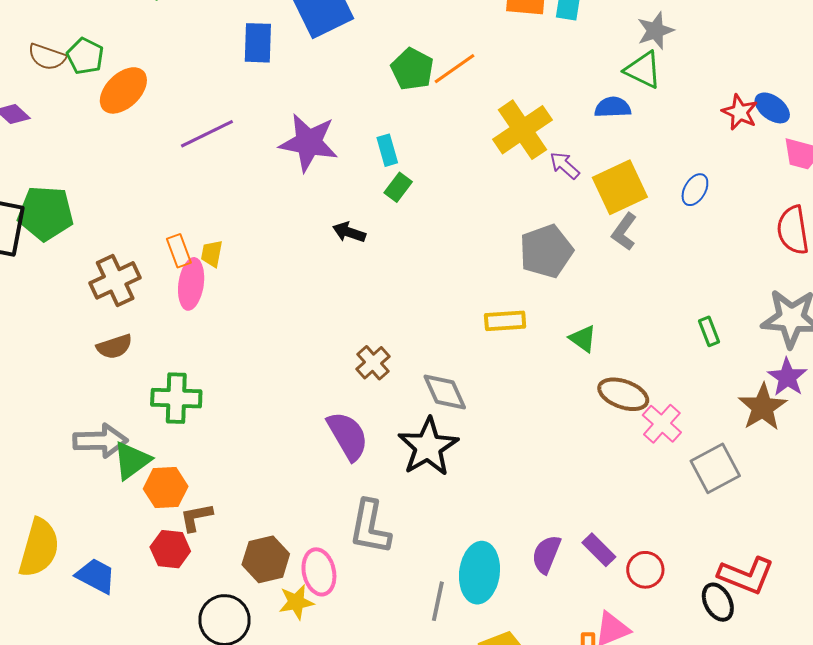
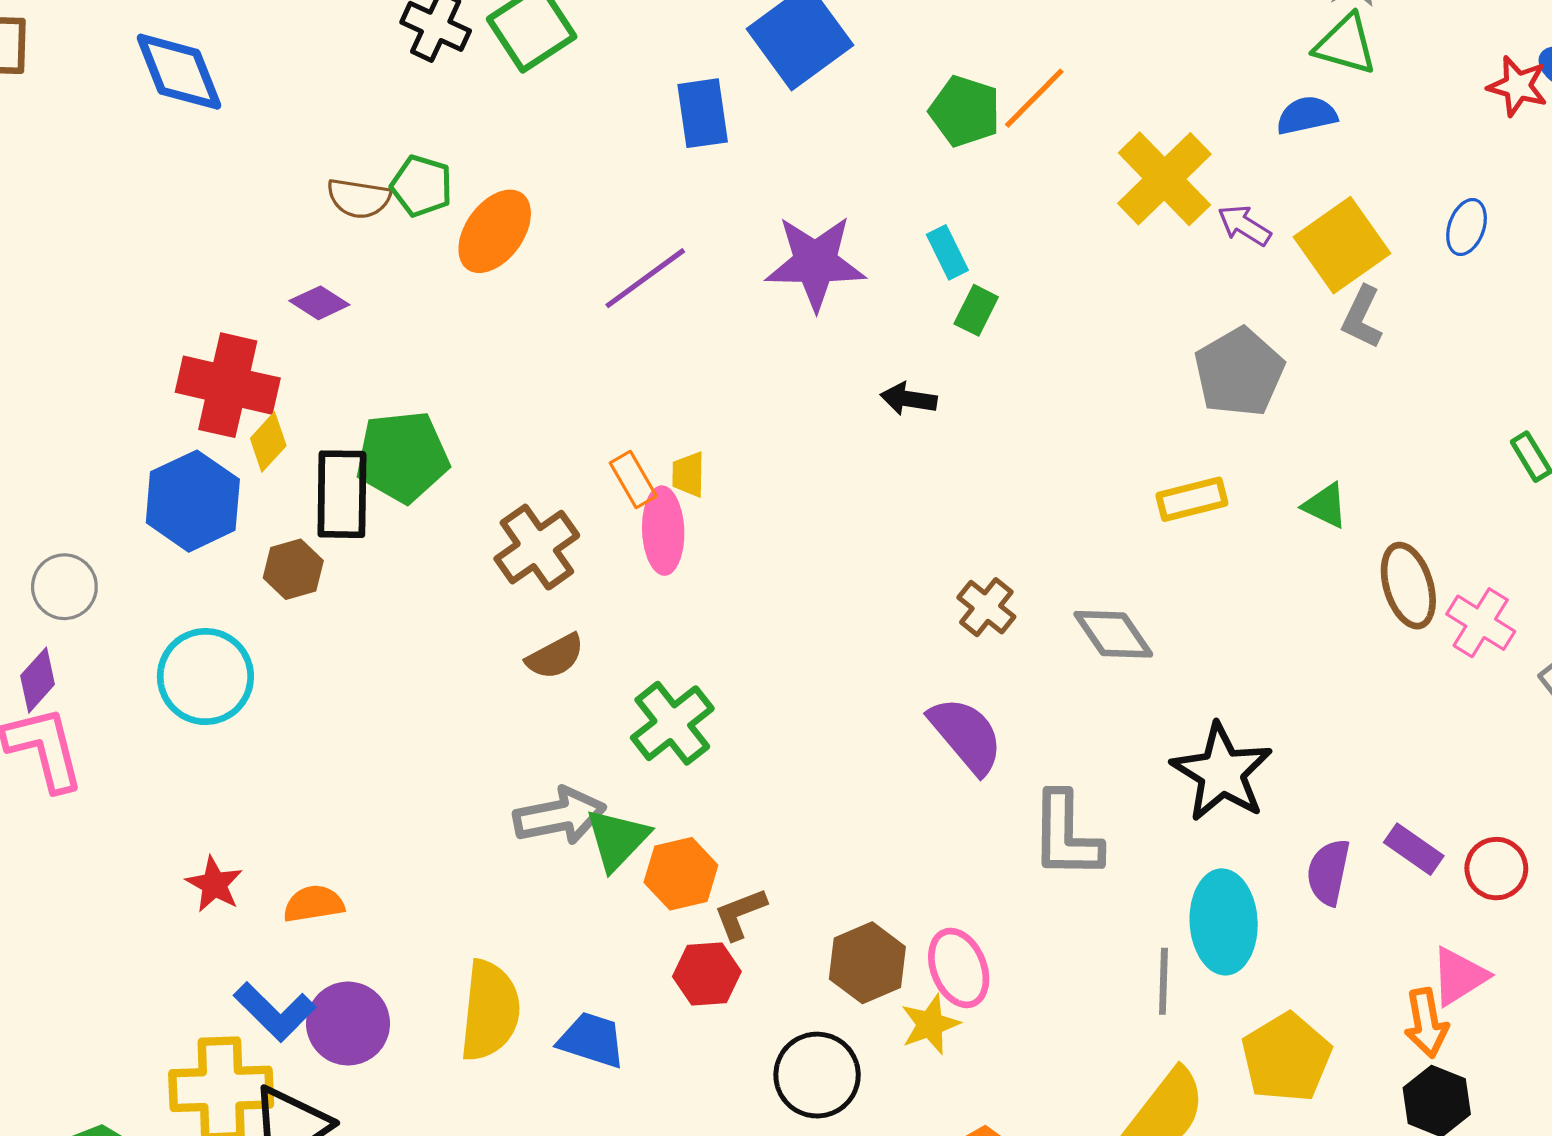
brown ellipse: (623, 394) -> (1408, 586), turned 63
green cross: (176, 398) -> (672, 723), turned -30
black star: (428, 447) -> (1222, 772), moved
gray L-shape: (370, 527) -> (1066, 835), moved

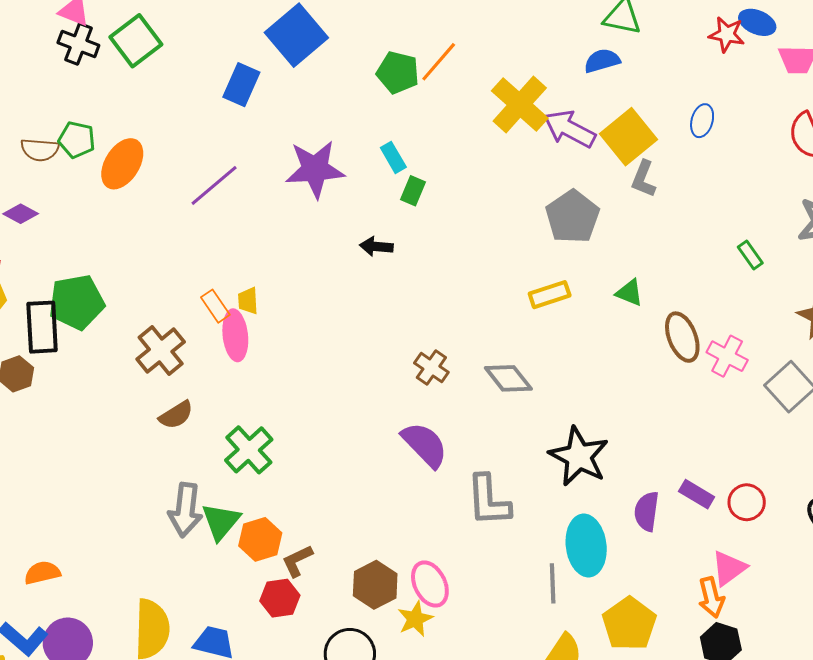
blue rectangle: (703, 113) -> (241, 85), turned 36
purple arrow: (1244, 225) -> (569, 129), size x1.6
gray arrow: (560, 816) -> (185, 510), turned 112

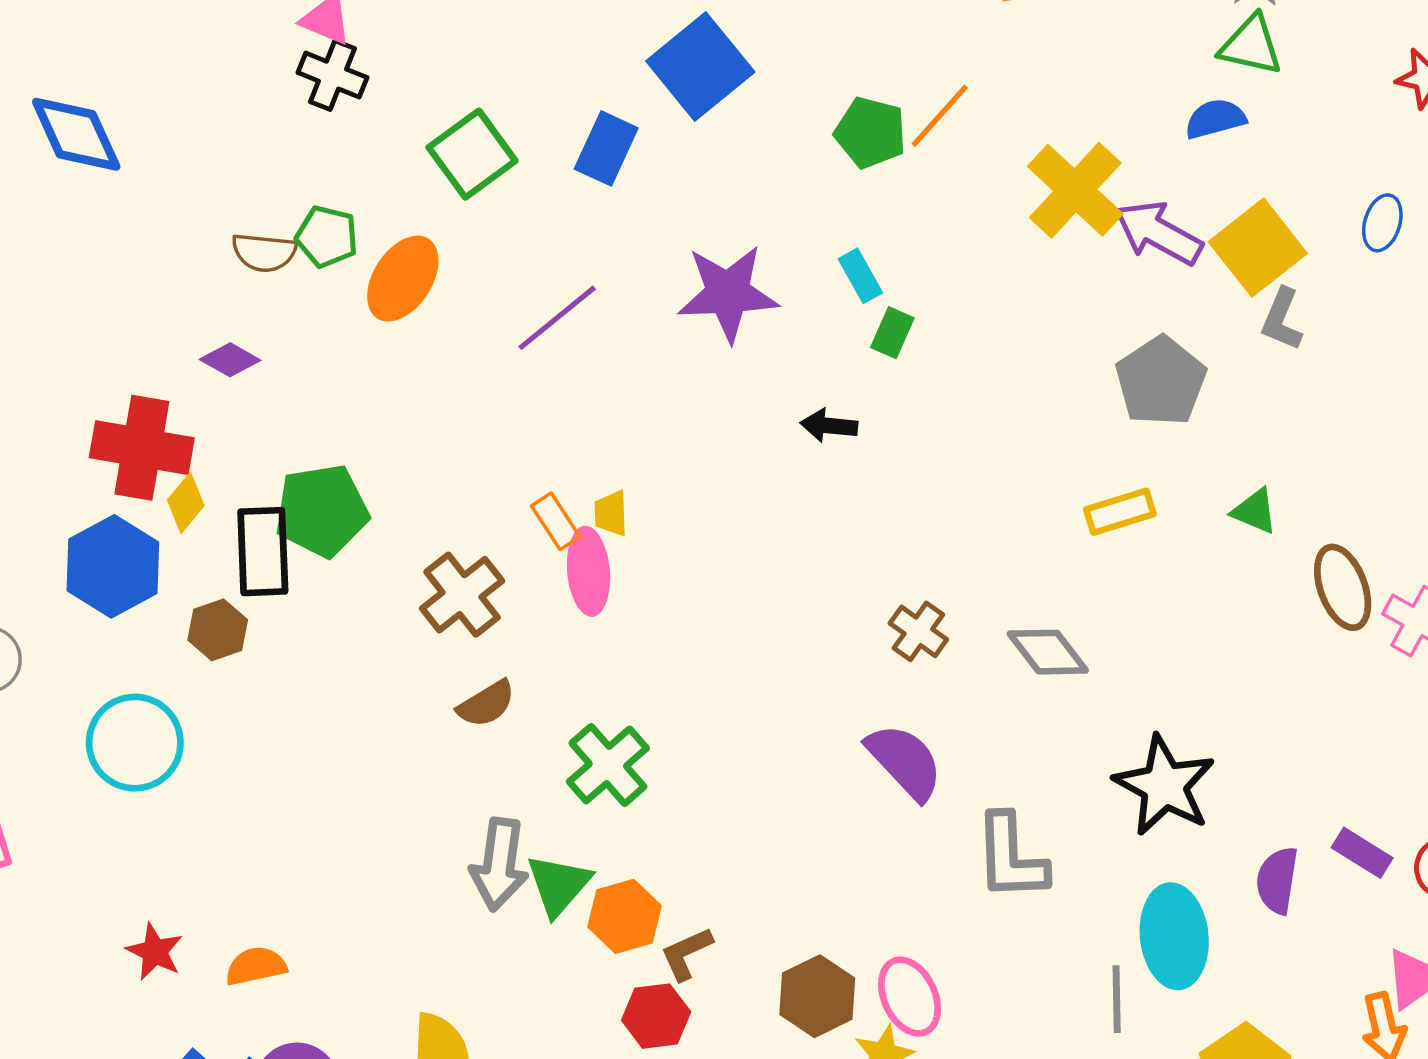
green square: (136, 41) -> (472, 154), moved

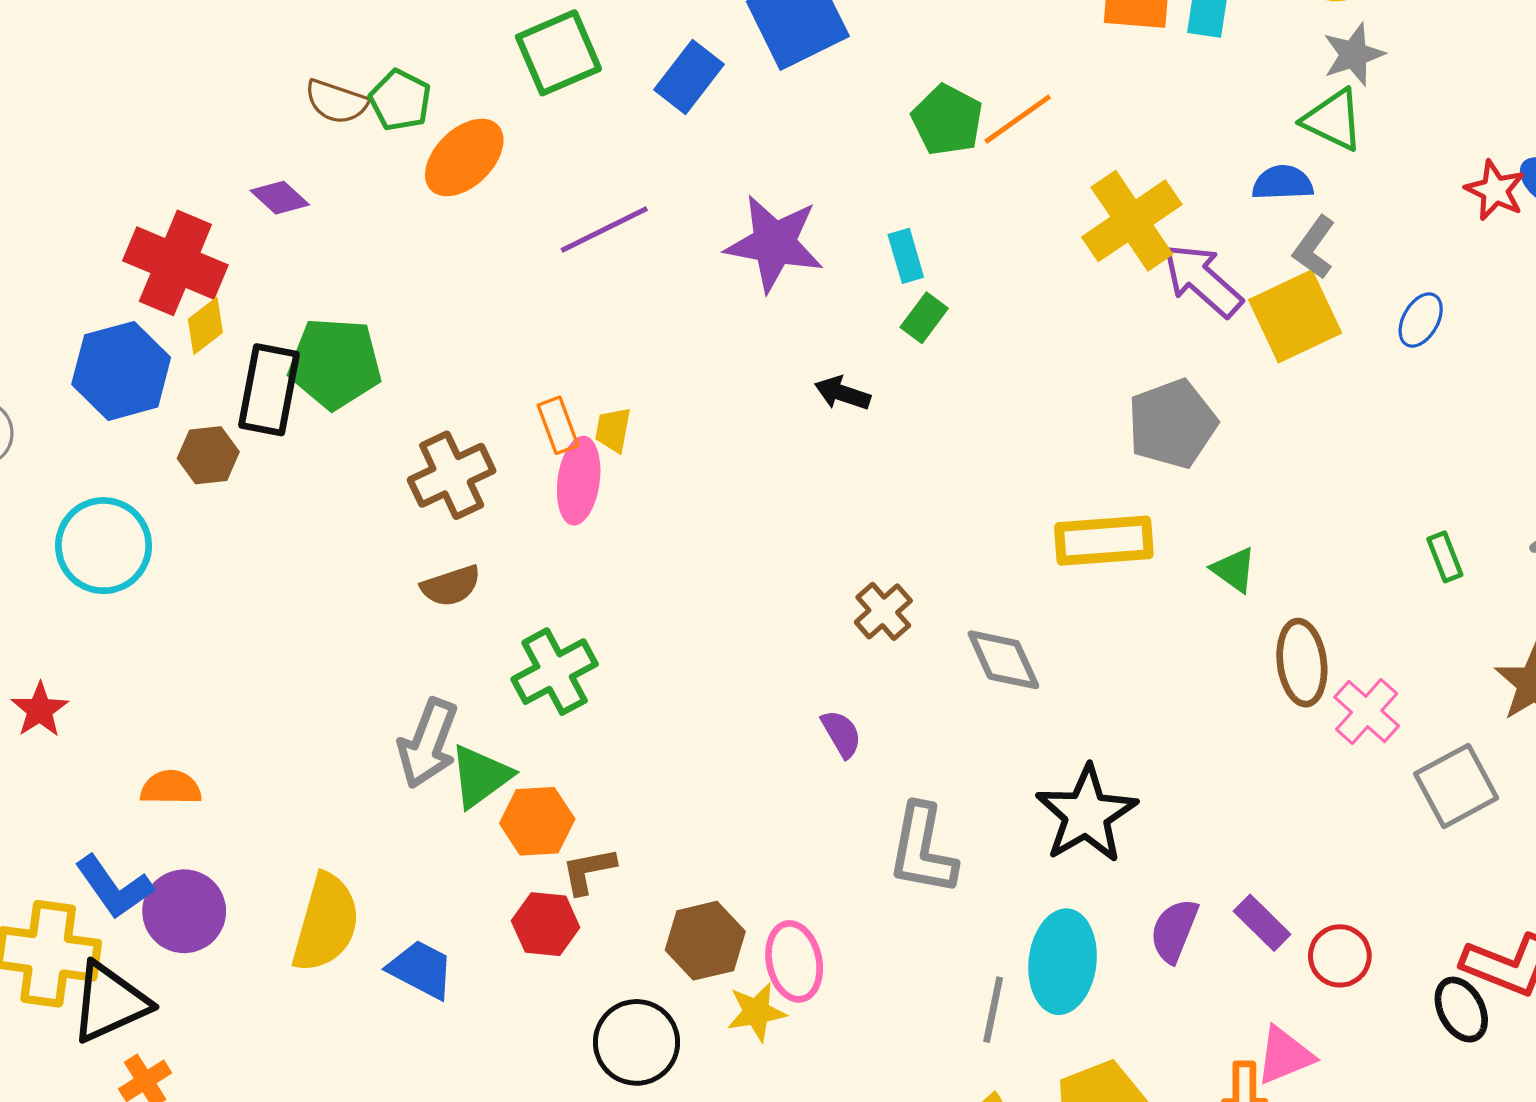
gray L-shape: (1282, 319) -> (1314, 248), moved
yellow rectangle: (1120, 512) -> (1104, 541), size x1.4
purple semicircle: (905, 762) -> (841, 734), size x0.6
red star: (155, 952) -> (40, 710), moved

